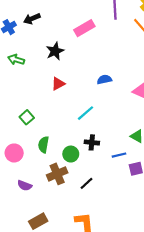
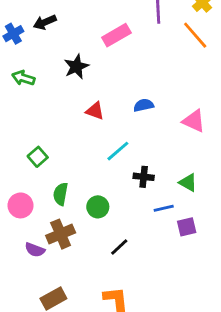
red triangle: (58, 84) -> (95, 111), moved, turned 48
black cross: (92, 142) -> (144, 177), moved
brown cross: (57, 174) -> (61, 234), moved

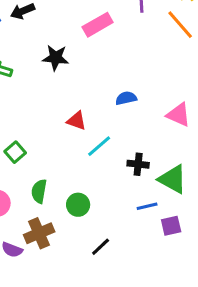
black star: (76, 67) -> (56, 58), turned 30
red triangle: (95, 111) -> (77, 121), moved
black cross: (144, 177) -> (138, 164), moved
green triangle: (188, 183) -> (173, 179), size x1.5

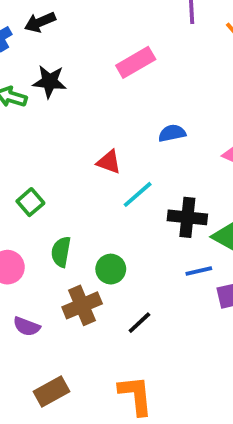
pink rectangle: (98, 25) -> (136, 62), moved
black star: (56, 58) -> (50, 82), moved
black cross: (138, 164) -> (187, 217), size x1.4
brown cross: (39, 233) -> (82, 305), moved

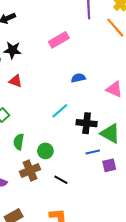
red triangle: (109, 162) -> (16, 81), moved
black line: (139, 323) -> (61, 180), turned 72

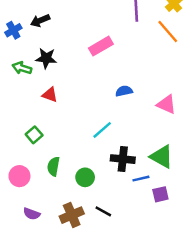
black cross: (87, 123) -> (123, 159), moved
brown cross: (30, 170) -> (72, 215), moved

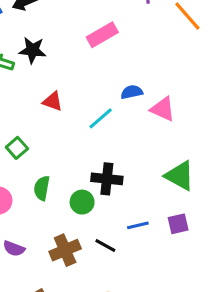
red triangle: (50, 95) -> (53, 101), moved
pink triangle: (167, 104) -> (163, 109), moved
cyan line: (102, 130) -> (101, 118), moved
black cross: (123, 159) -> (107, 179), moved
blue line: (141, 179) -> (138, 225), moved

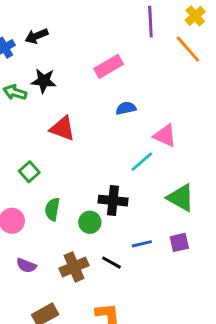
blue semicircle: (132, 92) -> (126, 108), moved
red triangle: (53, 101) -> (62, 128), size x1.4
cyan line: (101, 118) -> (142, 162), moved

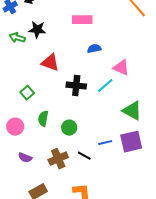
pink rectangle: (109, 66) -> (82, 20), turned 30
black cross: (113, 201) -> (76, 86), moved
purple square: (179, 242) -> (131, 142), size x1.6

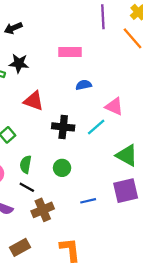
green circle: (69, 128) -> (62, 168), moved
blue line: (105, 143) -> (88, 201), moved
black line: (84, 156) -> (27, 187), moved

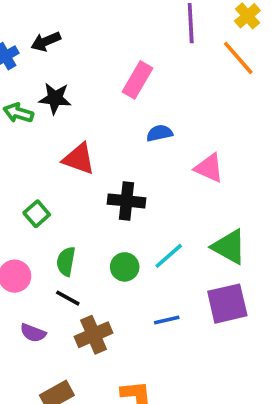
pink rectangle: (70, 52) -> (137, 80), turned -60
cyan line: (96, 127) -> (169, 256), moved

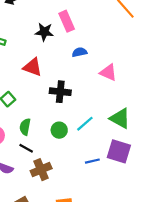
pink rectangle: (137, 80) -> (67, 21), turned -54
black star: (55, 98) -> (44, 32), moved
purple square: (227, 304) -> (119, 151), turned 30
blue line: (167, 320) -> (92, 161), moved

